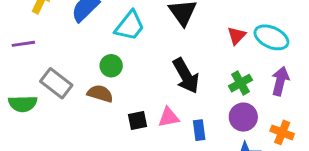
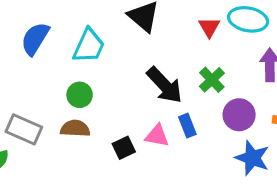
green cross: (240, 83) -> (212, 80), moved
pink triangle: (169, 117) -> (157, 136), turned 35
blue rectangle: (199, 130) -> (187, 126), moved

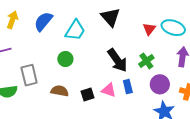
brown semicircle: (75, 128) -> (60, 91), moved
gray rectangle: (24, 129) -> (29, 75), turned 45

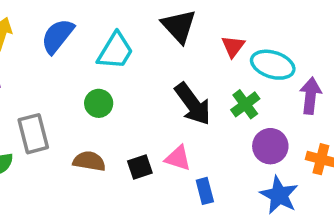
cyan ellipse: (173, 28) -> (273, 65), moved
red triangle: (149, 29) -> (233, 46), moved
blue rectangle: (128, 87) -> (205, 191), moved

